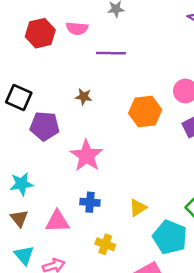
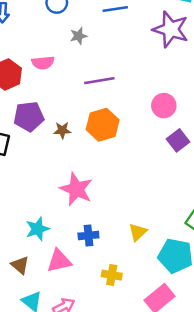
purple line: (111, 53) -> (99, 81), moved
orange hexagon: (145, 112) -> (103, 125), moved
purple pentagon: (45, 126) -> (29, 117), moved
cyan star: (22, 184) -> (38, 229), moved

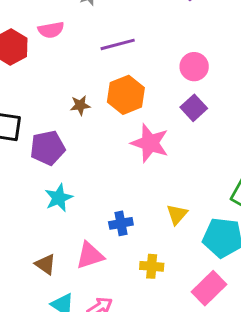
purple pentagon: (29, 117) -> (48, 148), moved
purple square: (178, 140) -> (194, 108), moved
pink star: (76, 189) -> (150, 143), moved
cyan star: (38, 229) -> (59, 198), moved

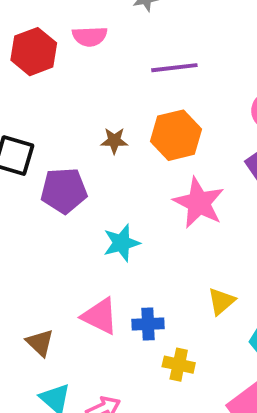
cyan star: (59, 198) -> (121, 243), moved
blue cross: (121, 223) -> (148, 324), moved
pink triangle: (90, 255) -> (100, 316), moved, turned 36

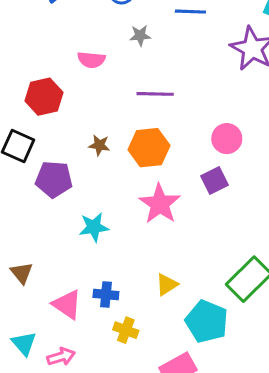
red hexagon: (34, 52) -> (44, 97), moved
pink triangle: (100, 316) -> (67, 304), moved
brown triangle: (40, 343) -> (22, 273), moved

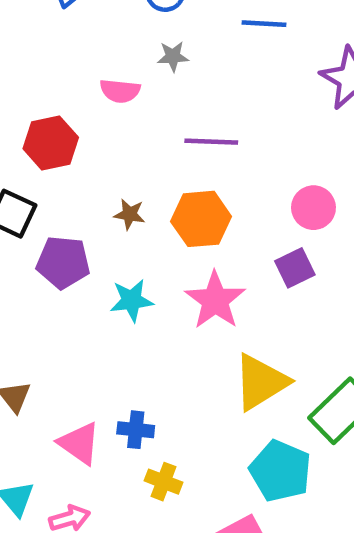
gray star: (140, 36) -> (173, 56), moved
cyan star: (94, 227) -> (132, 300), moved
yellow triangle: (167, 284) -> (261, 382), moved, size x1.8

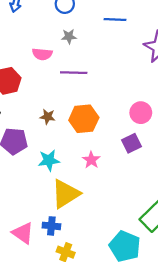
purple line: (211, 142) -> (74, 73), moved
pink star: (215, 300) -> (91, 160), size x0.6
yellow triangle: (261, 382) -> (65, 194), moved

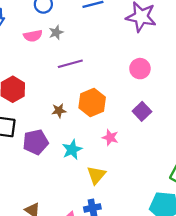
pink semicircle: (42, 54) -> (33, 36), moved
pink circle: (141, 113) -> (140, 69), moved
yellow triangle: (65, 194) -> (96, 175), size x0.7

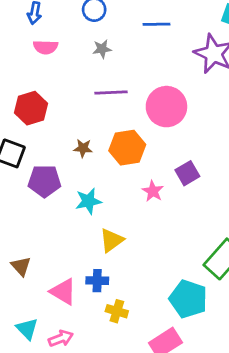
pink semicircle: (33, 36) -> (46, 47), moved
pink circle: (140, 69) -> (166, 107), moved, size x1.5
pink star: (110, 138) -> (153, 191), moved

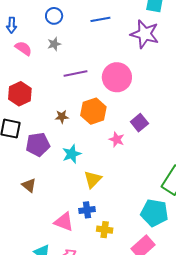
pink semicircle: (46, 47) -> (23, 48), turned -138
gray star: (102, 49) -> (54, 44), moved
brown triangle: (21, 266) -> (29, 185), moved

